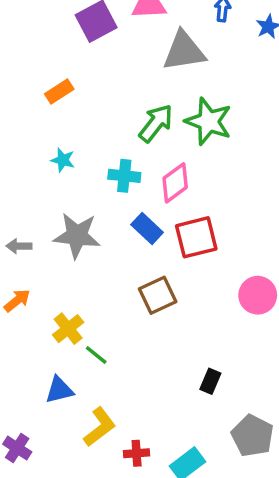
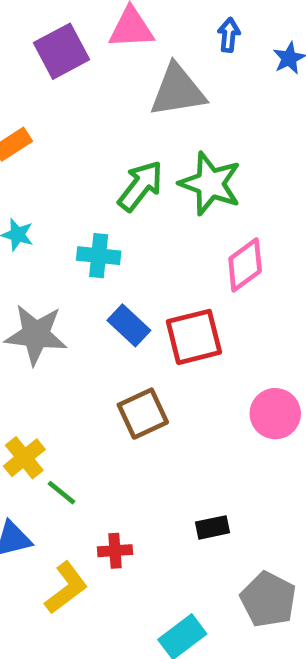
pink diamond: (175, 183) -> (245, 265), moved
black rectangle: (210, 381) -> (213, 527), turned 55
red cross: (137, 453) -> (115, 551), moved

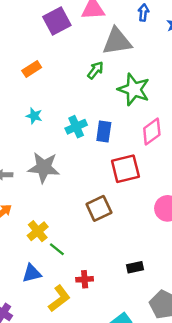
green arrow: (141, 186) -> (95, 70), moved, size x0.7
cyan cross: (99, 256) -> (76, 127), turned -30
blue rectangle: (129, 325) -> (104, 131), moved, turned 55

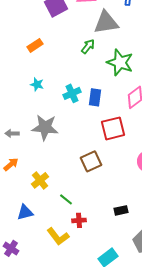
green line: (57, 249) -> (66, 199), moved
blue triangle: (32, 273) -> (25, 212), moved
yellow L-shape: (59, 298) -> (58, 236), turned 90

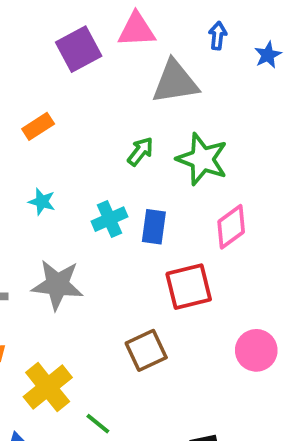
green arrow: (88, 46) -> (140, 151), moved
yellow cross: (40, 180) -> (48, 387), size x1.4

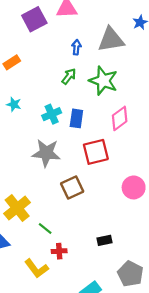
blue arrow: (218, 36) -> (76, 47), moved
gray triangle: (175, 82) -> (111, 40), moved
gray star: (57, 285) -> (46, 153), moved

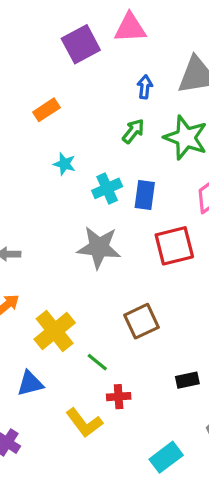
cyan star: (14, 104) -> (64, 164), moved
brown square: (72, 187) -> (142, 321), moved

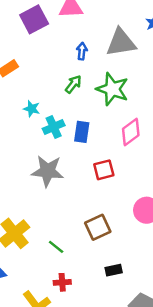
cyan star: (64, 164) -> (32, 109), moved
red square: (174, 246) -> (104, 170), size x0.7
brown square: (142, 321) -> (98, 227), moved
green line: (97, 362) -> (56, 247), moved

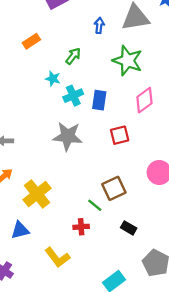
green arrow: (73, 84) -> (73, 56), moved
green line: (56, 247) -> (95, 205), moved
black rectangle: (114, 270) -> (129, 228), turned 42
red cross: (62, 282) -> (81, 227), moved

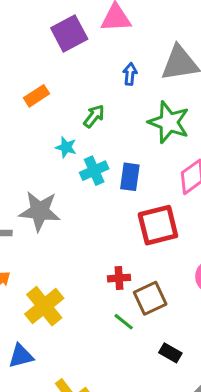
red square: (120, 135) -> (158, 225), size x1.5
gray star: (68, 136) -> (40, 211), moved
red cross: (81, 227) -> (119, 278), moved

